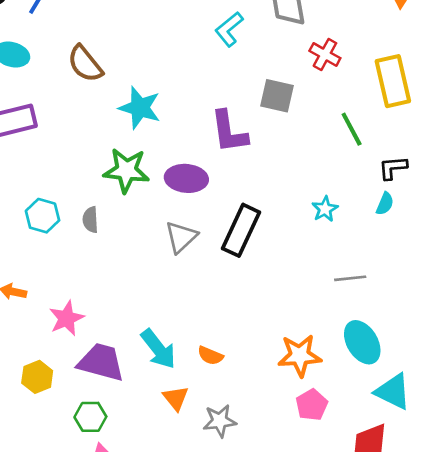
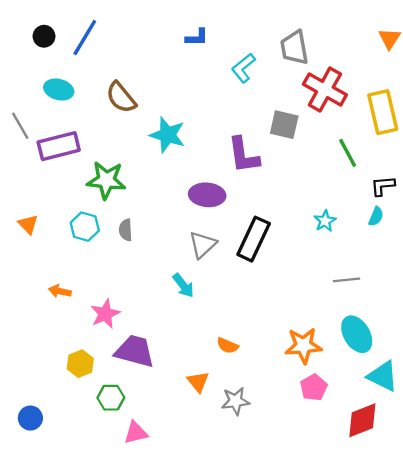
red cross: (325, 54) -> (325, 89), size x1.6
green star: (126, 170) -> (106, 180), moved
cyan arrow: (158, 349) -> (183, 285), moved, size x0.7
green hexagon: (90, 417) -> (111, 398), moved

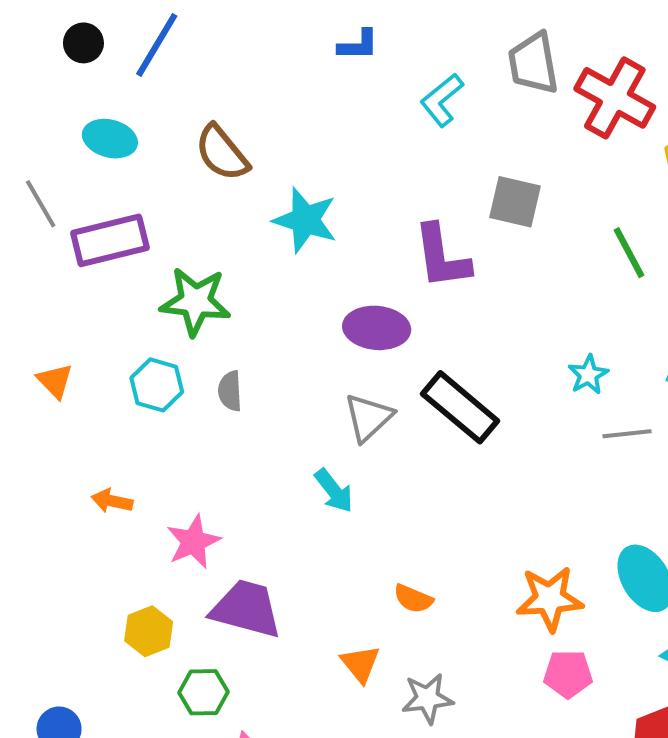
red cross: (325, 89) -> (615, 98), moved
black rectangle: (254, 239) -> (460, 407), turned -75
gray line: (346, 280) -> (627, 434), moved
pink pentagon: (314, 387) -> (568, 674), turned 30

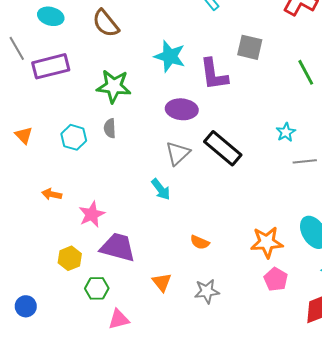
cyan star: (305, 220) -> (170, 56), moved
green star: (195, 301) -> (114, 86), moved
gray semicircle: (230, 391) -> (110, 128), moved
orange triangle: (360, 664) -> (162, 282), moved
pink pentagon: (568, 674) -> (276, 279), turned 30

